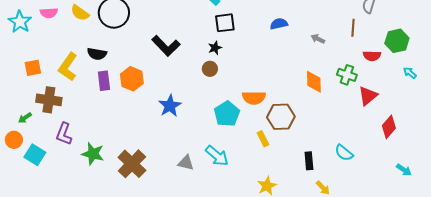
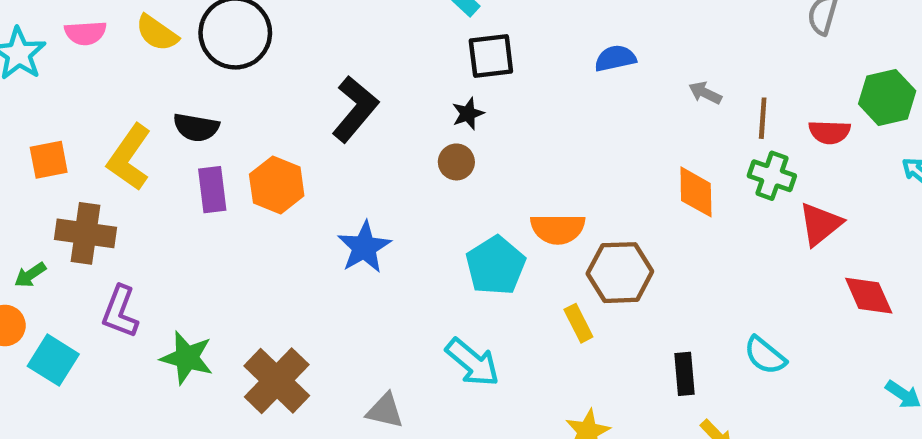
brown line: (353, 28) -> (763, 118), moved
black L-shape: (166, 46) -> (355, 109), turned -96
red diamond: (389, 127) -> (869, 296), turned -65
gray triangle: (186, 163) -> (385, 411), moved

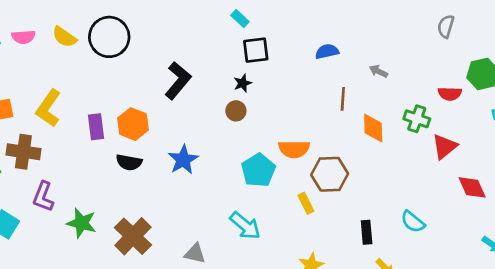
brown line: (763, 118) -> (343, 99), moved
black semicircle: (196, 127) -> (129, 162), moved

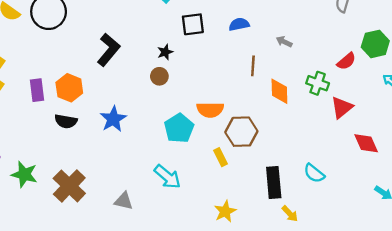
black square: (256, 50) -> (193, 24), moved
red semicircle: (450, 94) -> (346, 61), turned -42
black rectangle: (367, 232) -> (274, 182), size x1.5

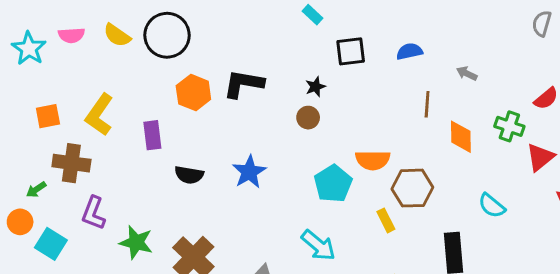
black L-shape: (109, 50) -> (243, 84), turned -120
orange hexagon: (69, 88) -> (193, 93), moved
cyan semicircle: (314, 173) -> (492, 206), moved

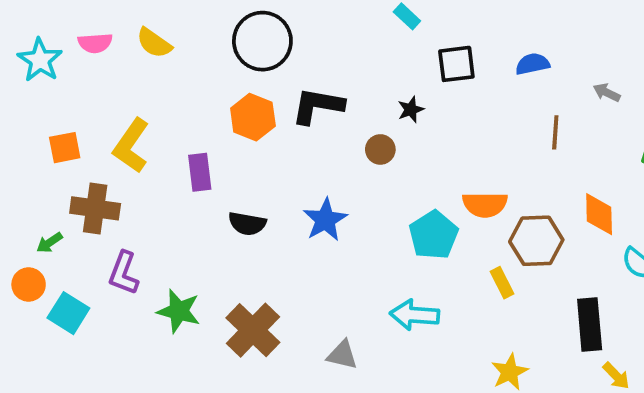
black circle: (167, 35) -> (262, 41), moved
brown circle: (308, 118) -> (380, 149), moved
orange diamond: (461, 137) -> (599, 214), moved
cyan arrow: (318, 245) -> (415, 315), turned 144

